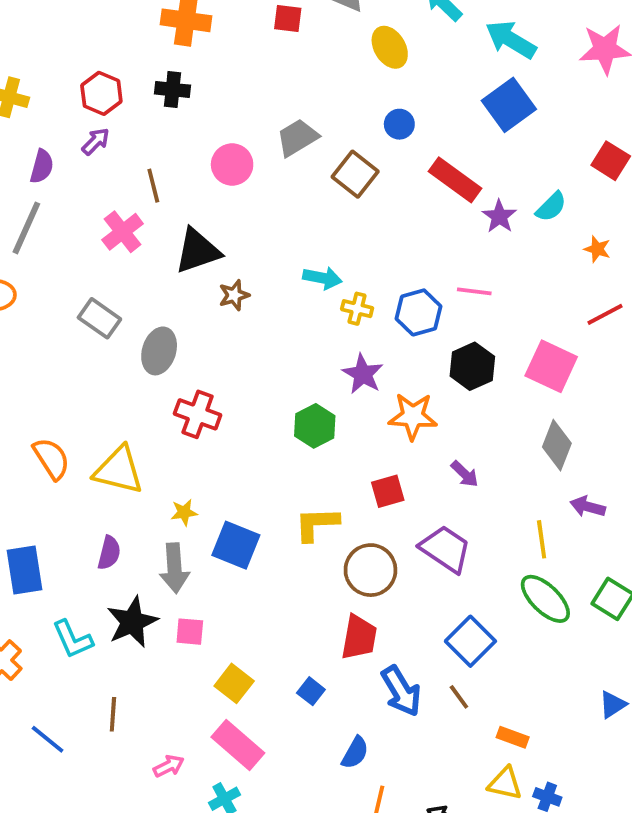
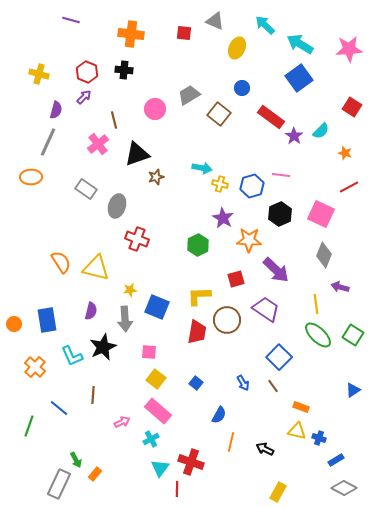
yellow ellipse: (390, 47) -> (237, 48), turned 55
purple arrow: (465, 474) -> (276, 270), size x1.8
pink square: (190, 632) -> (149, 352), moved
red trapezoid: (359, 637) -> (197, 332), moved
blue arrow: (401, 691) -> (243, 383), size x0.6

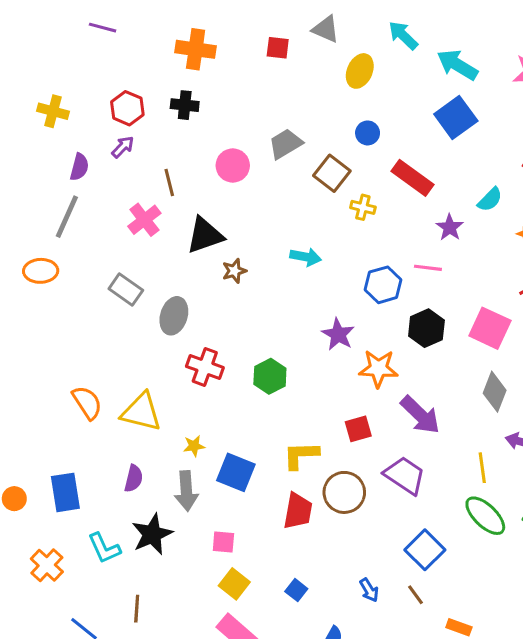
purple star: (294, 136) -> (450, 227), moved
yellow cross: (220, 184) -> (363, 207), moved
green hexagon: (198, 245) -> (270, 376), moved

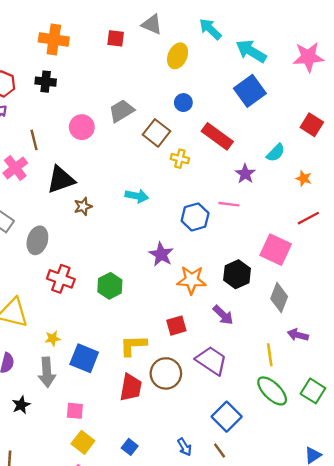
black hexagon: (426, 328) -> (237, 274), moved
purple arrow: (420, 415) -> (223, 315), size x0.7
black star: (152, 534) -> (21, 405), size x0.6

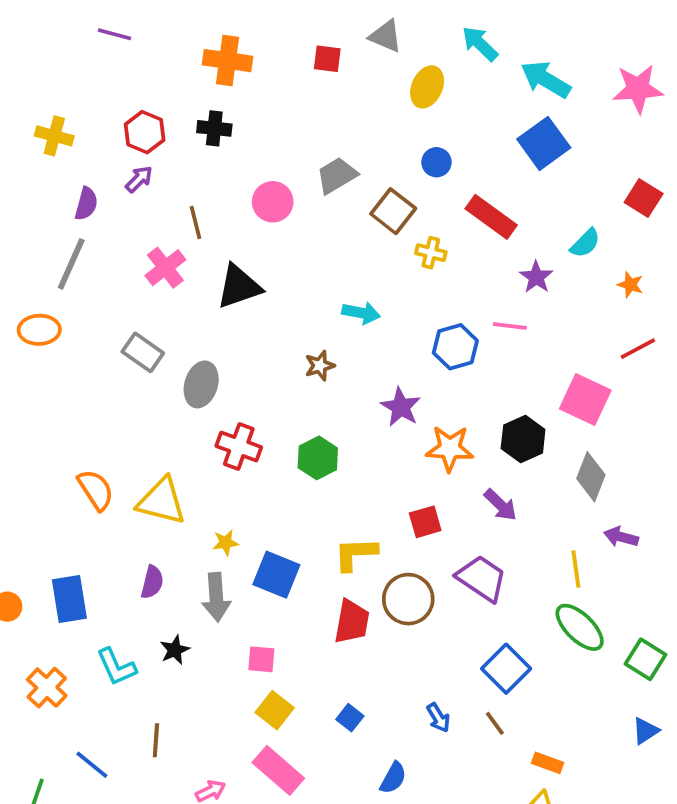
brown star: (83, 206) -> (320, 366), moved
green square: (313, 391) -> (645, 659), moved

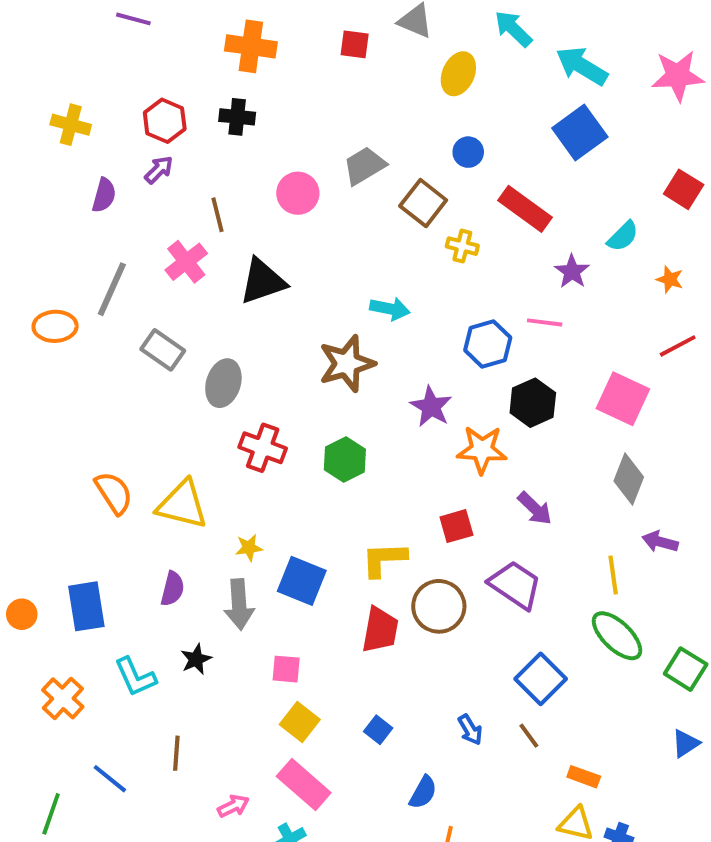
gray line: (71, 264) -> (112, 289), moved
brown star: (320, 366) -> (347, 364), size x1.8
black hexagon: (523, 439) -> (533, 403), moved

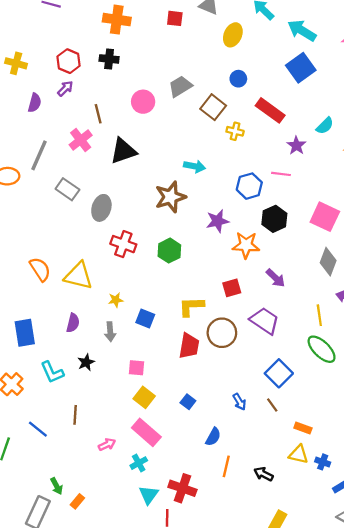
purple star: (431, 407) -> (218, 221), turned 30
blue square: (302, 581) -> (145, 319), size x0.7
gray arrow: (239, 604) -> (110, 332), size x0.7

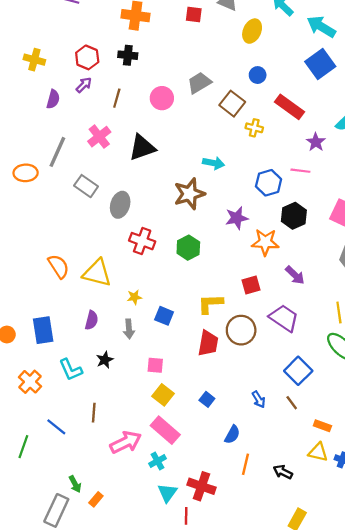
brown line: (98, 114) -> (117, 98), moved, turned 30
pink arrow: (107, 444) -> (126, 442), size x1.8

